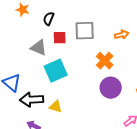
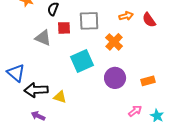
orange arrow: (122, 35) -> (126, 16), moved
orange cross: (105, 61) -> (114, 42), moved
cyan square: (56, 71) -> (82, 61), moved

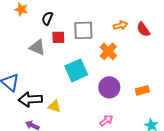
pink arrow: (135, 111) -> (106, 120), moved

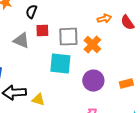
gray square: (83, 30) -> (68, 37), moved
cyan square: (76, 70) -> (60, 64), turned 30

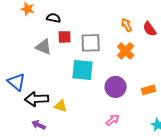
black semicircle: (31, 12) -> (54, 18), turned 80
orange arrow: (104, 19) -> (127, 25), turned -104
orange cross: (92, 45) -> (126, 51), moved

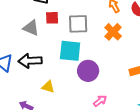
purple circle: (116, 87) -> (88, 71), moved
black arrow: (37, 99) -> (30, 61), moved

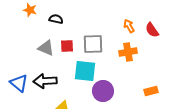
red square: (52, 18) -> (67, 46), moved
orange cross: (113, 32) -> (128, 52), turned 36

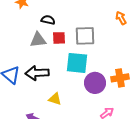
black semicircle: (56, 19) -> (48, 20), moved
gray triangle: (46, 48) -> (38, 40), turned -30
orange cross: (128, 52) -> (120, 78), moved

